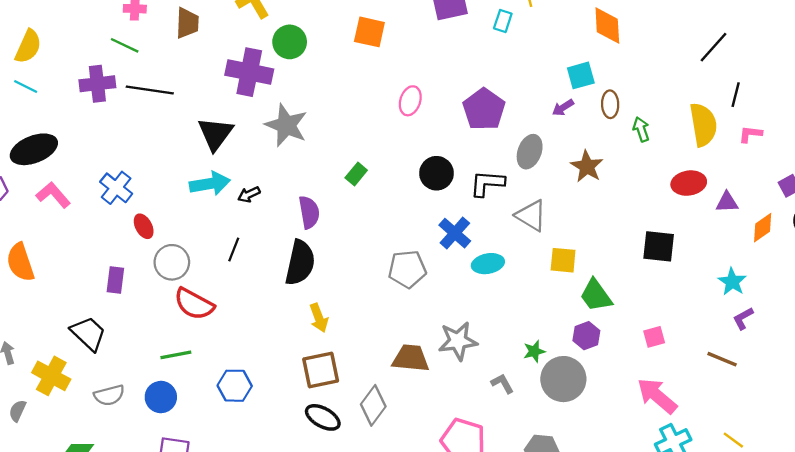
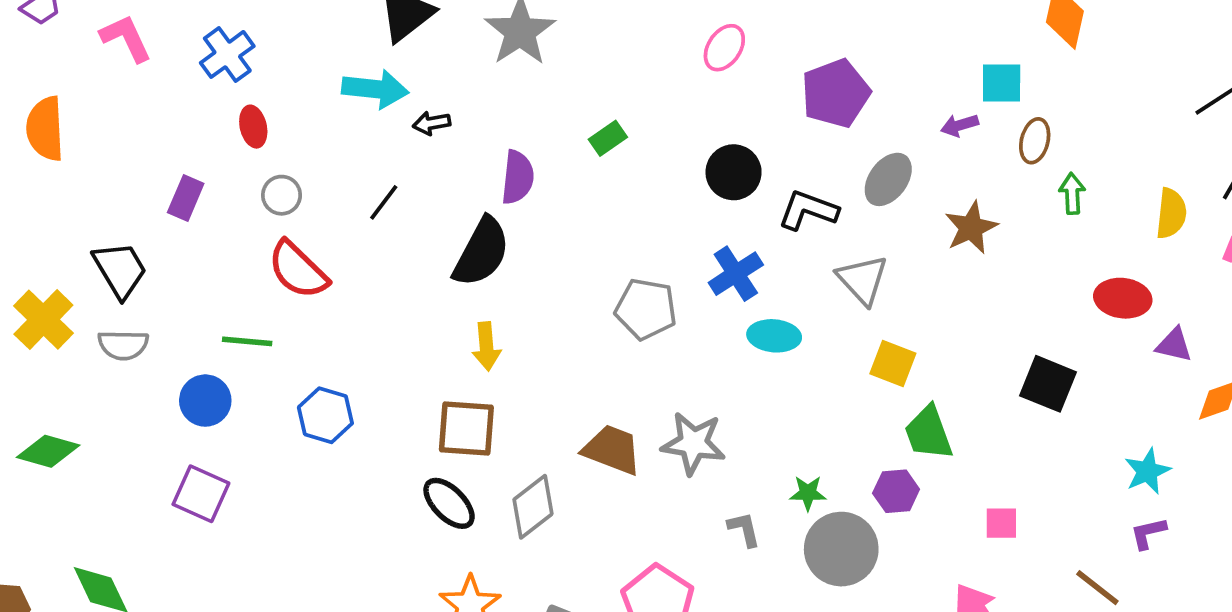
yellow semicircle: (703, 125) -> (1171, 213), size x0.7
gray circle: (172, 262) -> (282, 195), size x0.7
gray semicircle: (109, 395) -> (123, 345), moved

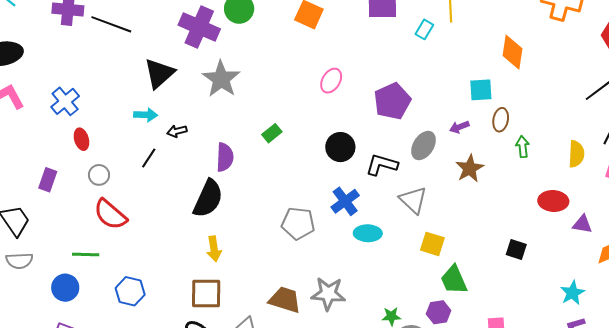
cyan arrow: (375, 89) -> (146, 115), size x0.7
purple arrow: (960, 125) -> (459, 127), moved
black line: (384, 202) -> (149, 158), moved
black square: (1048, 384) -> (516, 249), size x0.7

